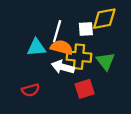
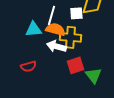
green triangle: (105, 61) -> (93, 75), moved

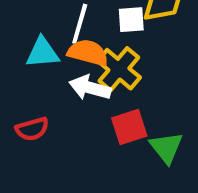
yellow cross: (70, 37) -> (119, 69), turned 35

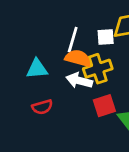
cyan triangle: (43, 53) -> (37, 69), moved
yellow cross: (119, 69) -> (98, 69), turned 32

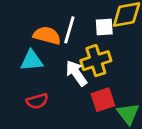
orange semicircle: (78, 58) -> (47, 35), moved
white arrow: (79, 81) -> (76, 73), turned 40

